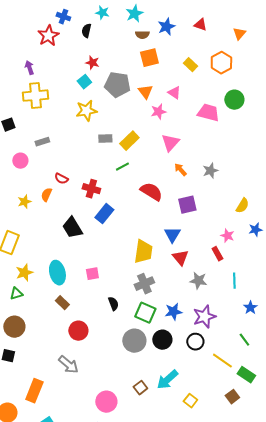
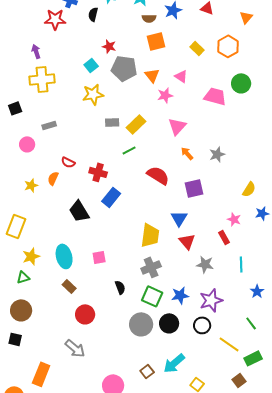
red star: (48, 36) -> (55, 19), turned 30
red star: (92, 63) -> (109, 46), moved
green rectangle: (246, 375) -> (253, 358), turned -60

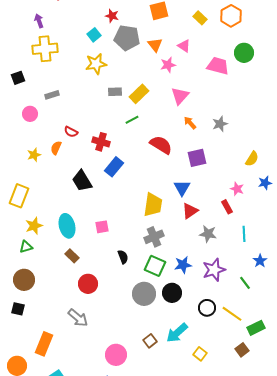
red triangle: (187, 241) -> (190, 211), turned 36
green line: (251, 323) -> (245, 283), moved
black circle: (202, 325) -> (207, 308), moved

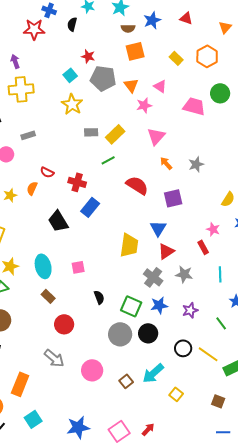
yellow star: (96, 64) -> (72, 104), turned -30
gray cross: (154, 237) -> (153, 277), moved, turned -30
purple star: (214, 270) -> (190, 310), size x0.7
brown square: (242, 350) -> (218, 401), moved, turned -32
pink circle: (116, 355) -> (92, 370), moved

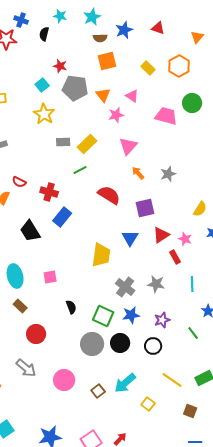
red triangle: (166, 251) -> (161, 235), moved
black circle: (183, 348) -> (153, 346), moved
yellow line: (208, 354) -> (172, 380), moved

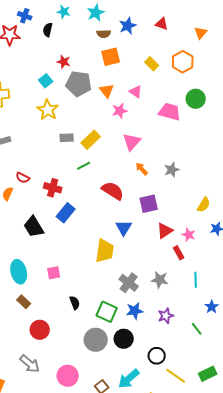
blue triangle: (130, 238) -> (124, 228), moved
black circle: (153, 346) -> (157, 356), moved

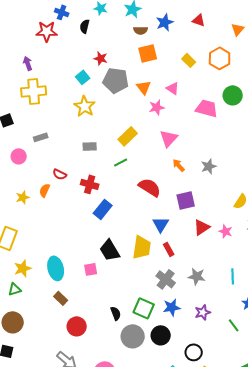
gray rectangle: (67, 138) -> (90, 146), moved
black trapezoid: (34, 227) -> (110, 250), moved
red rectangle: (179, 253) -> (169, 249), moved
black semicircle: (75, 303) -> (116, 313), moved

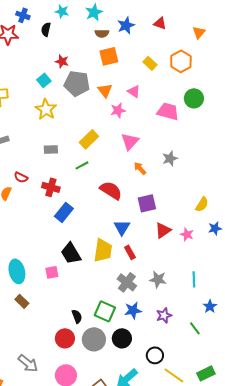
gray star: (209, 166) -> (170, 158), moved
red circle: (77, 326) -> (65, 338), moved

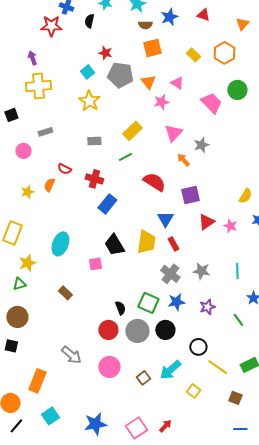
pink trapezoid: (168, 111) -> (211, 103), turned 30
gray star: (170, 158) -> (201, 145), moved
cyan ellipse: (17, 271) -> (60, 244), moved, turned 35

